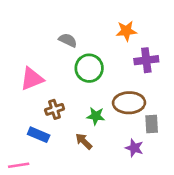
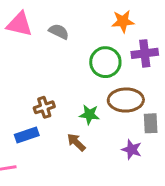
green circle: (89, 68) -> (105, 62), moved
pink triangle: (32, 79) -> (19, 24), moved, turned 35
blue rectangle: (39, 135) -> (27, 135), turned -42

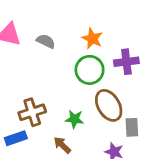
orange star: (123, 21) -> (92, 38), moved, turned 30
brown ellipse: (126, 100) -> (109, 105), turned 60
brown cross: (44, 107) -> (32, 112), size x1.4

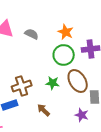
green star: (75, 119) -> (53, 83), moved

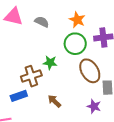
green star: (53, 83) -> (50, 63), moved

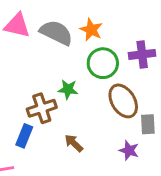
orange star: (77, 20) -> (91, 30), moved
gray semicircle: (42, 22) -> (56, 33), size x1.6
blue rectangle: (19, 96) -> (24, 136), turned -49

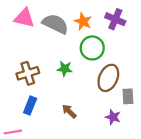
purple cross: (142, 54) -> (115, 19), moved, turned 30
brown ellipse: (123, 101) -> (108, 78), turned 55
brown cross: (42, 108) -> (28, 73), moved

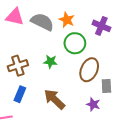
purple cross: (115, 19) -> (101, 26), moved
brown arrow: (69, 111) -> (55, 99), size x1.6

